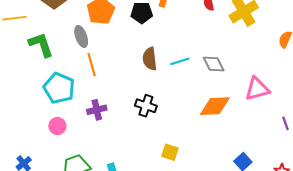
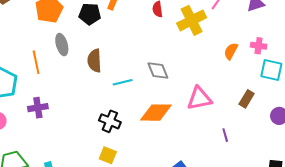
gray ellipse: (81, 36) -> (62, 45), moved
cyan line: (180, 61) -> (123, 82), moved
black cross: (146, 106) -> (110, 121), moved

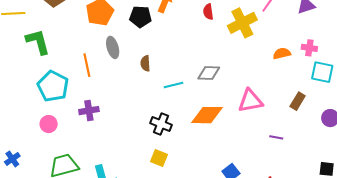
orange semicircle: (231, 51) -> (282, 53), turned 48
brown semicircle: (94, 61) -> (145, 63), size x0.7
gray diamond: (158, 71) -> (209, 73), turned -65
purple line: (225, 135) -> (276, 137), turned -64

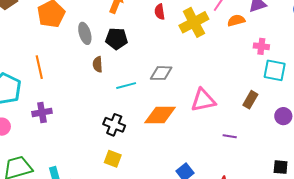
black pentagon: (140, 17) -> (117, 39), moved
gray ellipse: (113, 47) -> (85, 33), moved
orange semicircle: (282, 53) -> (236, 20), moved

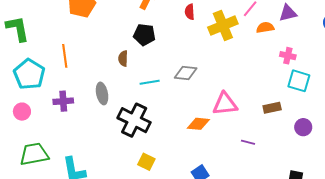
gray ellipse: (85, 33) -> (102, 93), moved
brown rectangle: (250, 100) -> (272, 108), turned 42
orange diamond: (160, 115) -> (198, 124), moved, size x0.7
black cross: (114, 125) -> (134, 120), size x1.5
yellow square: (113, 159) -> (146, 162), moved

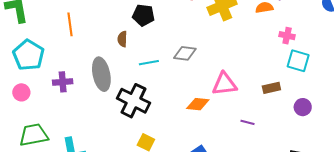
orange line: (65, 56) -> (70, 24), moved
gray ellipse: (102, 93) -> (101, 74), size x1.5

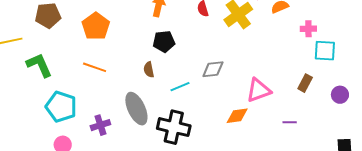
orange line: (70, 24) -> (95, 67), turned -50
brown rectangle: (271, 88) -> (305, 83), turned -36

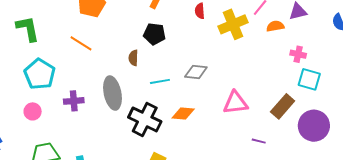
brown rectangle: (305, 83) -> (283, 106), size x1.4
purple circle: (340, 95) -> (314, 126), size x1.8
orange diamond: (237, 116) -> (183, 114), moved

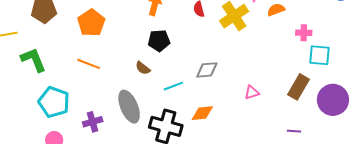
brown semicircle: (133, 58) -> (143, 68), turned -42
pink triangle: (236, 103) -> (252, 93), size x0.6
purple line: (259, 141) -> (294, 131), moved

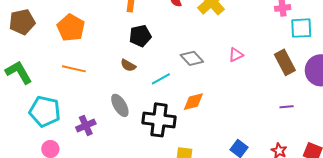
gray diamond: (207, 70) -> (192, 58), turned 60
brown rectangle: (299, 87) -> (285, 62), turned -50
pink triangle: (252, 93) -> (236, 55), moved
gray ellipse: (129, 107) -> (120, 105), size x0.7

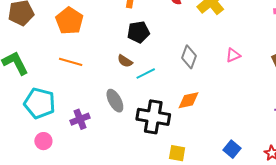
gray diamond: (192, 58) -> (189, 57), turned 60
cyan line: (161, 79) -> (146, 73), moved

